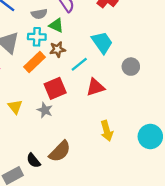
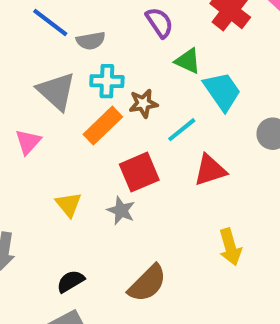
gray semicircle: (39, 14) -> (91, 41), moved
green triangle: (56, 25) -> (188, 61), moved
black semicircle: (33, 161) -> (71, 281), moved, turned 98

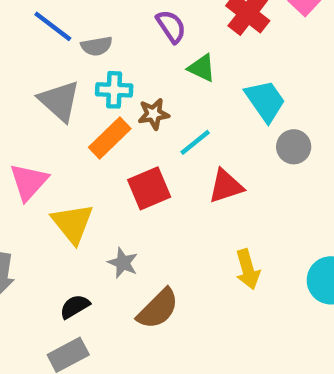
cyan trapezoid: (222, 91) -> (265, 101), moved
pink triangle: (28, 142) -> (29, 182), moved, size x1.4
yellow triangle: (68, 204) -> (73, 223), size x1.5
gray star: (121, 211) -> (123, 263), moved

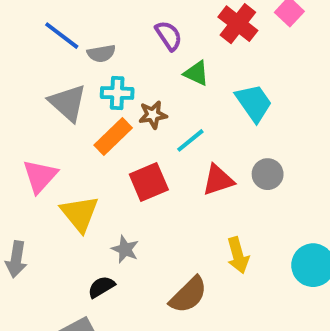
gray circle: (294, 147) -> (268, 174), moved
black semicircle: (75, 307) -> (101, 287), moved
brown semicircle: (158, 309) -> (188, 295), moved

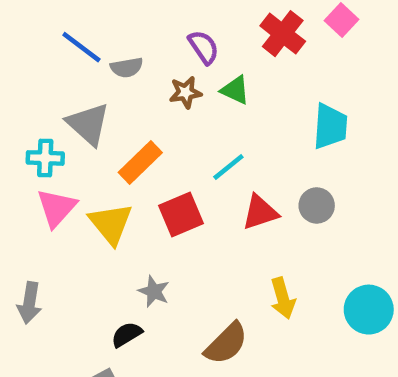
cyan cross: (117, 93) -> (45, 158), moved
cyan trapezoid: (254, 103) -> (330, 126), moved, turned 39
brown star: (153, 115) -> (185, 92), moved
yellow triangle: (80, 214) -> (111, 224), moved

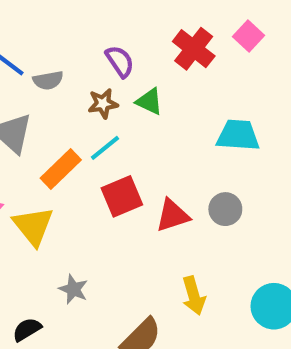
cyan trapezoid: (330, 126) -> (238, 135), turned -90
cyan line: (228, 167) -> (105, 148), moved
red square: (181, 215) -> (122, 196), moved
black semicircle: (127, 334) -> (27, 329), moved

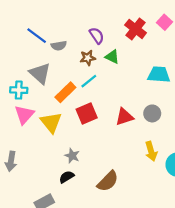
red square: (122, 196) -> (87, 113), moved
yellow arrow: (194, 296) -> (151, 151), moved
black semicircle: (27, 329) -> (67, 177), moved

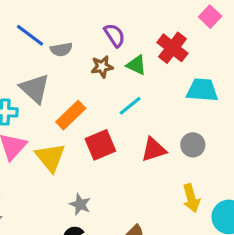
red cross: (136, 29) -> (172, 48), moved
cyan line: (89, 81) -> (130, 106), moved

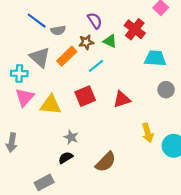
cyan line: (130, 106) -> (96, 66), moved
orange rectangle: (71, 115) -> (67, 56), moved
gray circle: (193, 145) -> (166, 90), moved
yellow triangle: (50, 157) -> (51, 105), turned -45

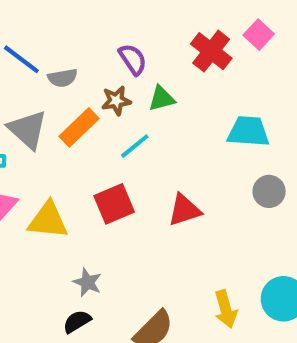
red cross: (135, 29) -> (211, 51), moved
green triangle: (110, 41) -> (162, 99), turned -40
yellow arrow: (148, 133) -> (226, 309), moved

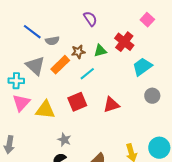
red cross: (211, 51) -> (124, 42), moved
purple semicircle: (133, 59) -> (90, 19), moved
cyan trapezoid: (248, 132) -> (142, 67), turned -40

